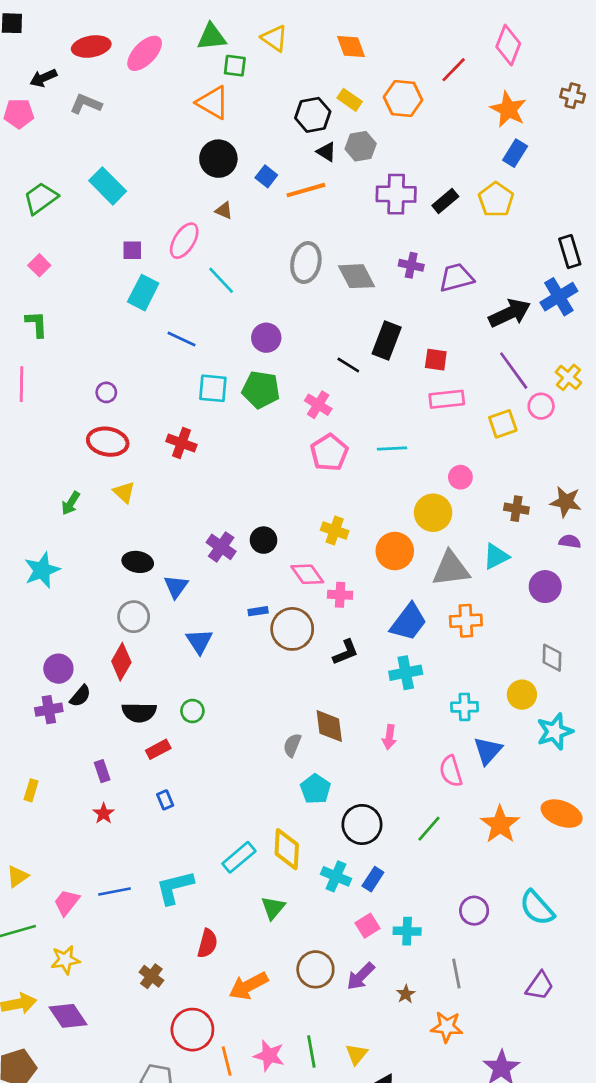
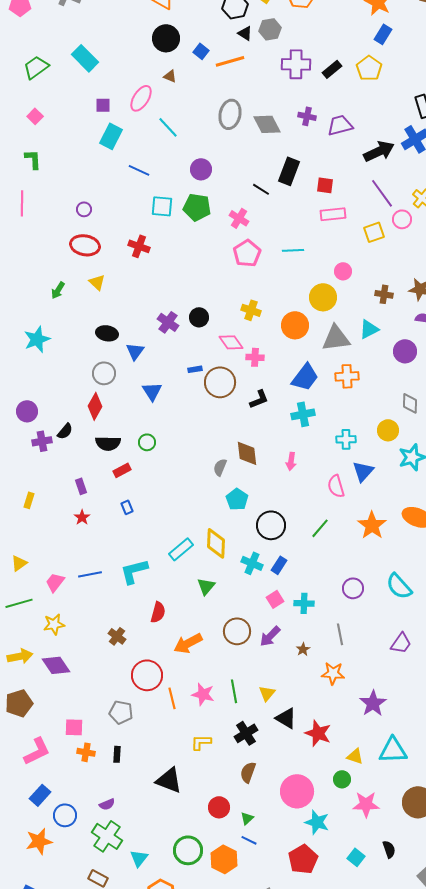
purple circle: (58, 669) -> (27, 411), moved

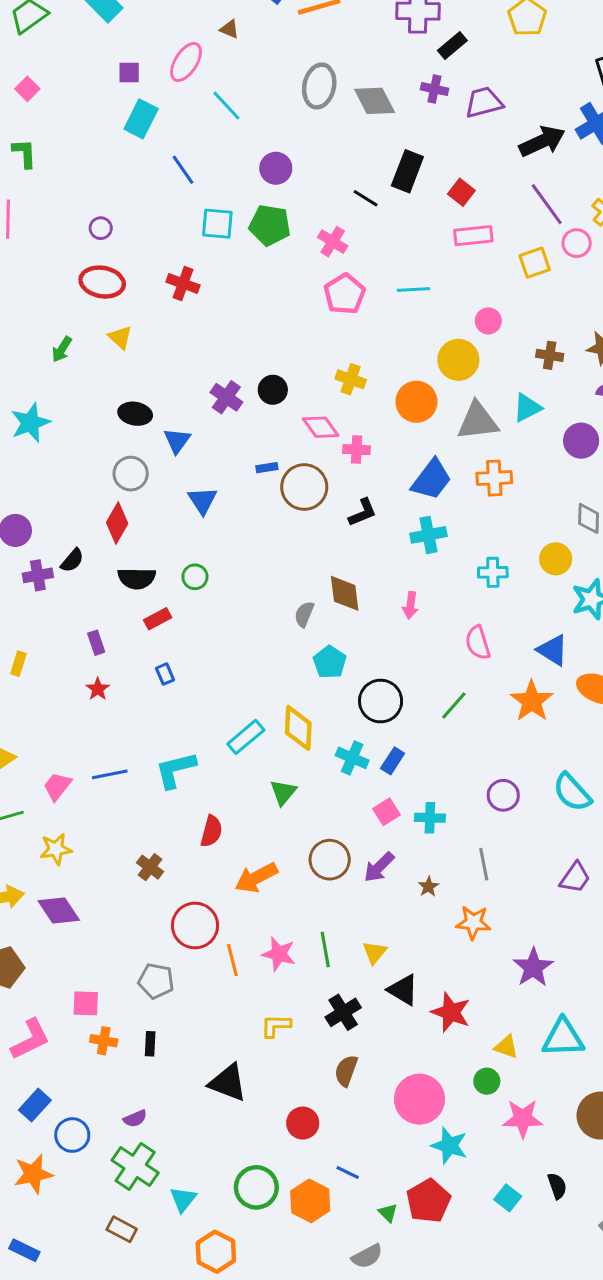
black rectangle: (332, 69) -> (452, 46), moved
blue line: (139, 170) -> (183, 170), turned 30
red square: (325, 185) -> (461, 192), turned 30
blue triangle: (363, 471) -> (553, 650), moved, turned -40
green triangle: (247, 818) -> (388, 1213), moved, turned -32

